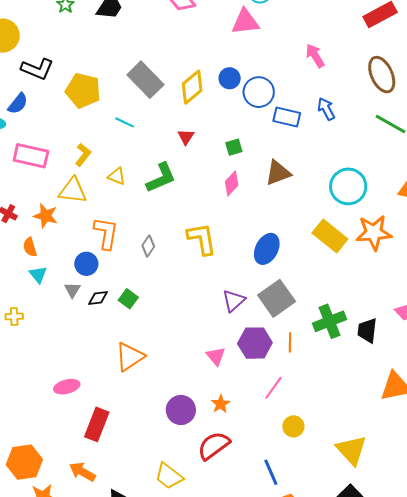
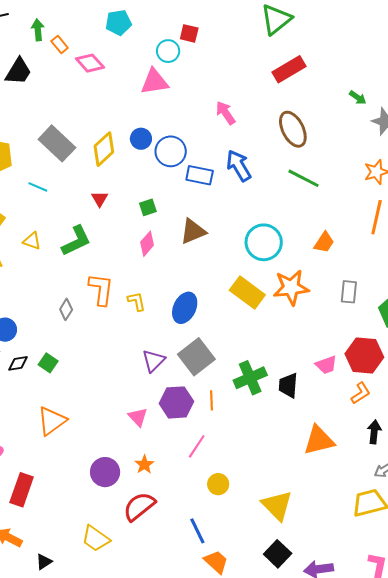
blue arrow: (326, 109) -> (239, 166), size x1.4
orange L-shape: (106, 233) -> (101, 289), moved
yellow L-shape: (202, 239) -> (137, 301), moved, size x0.6

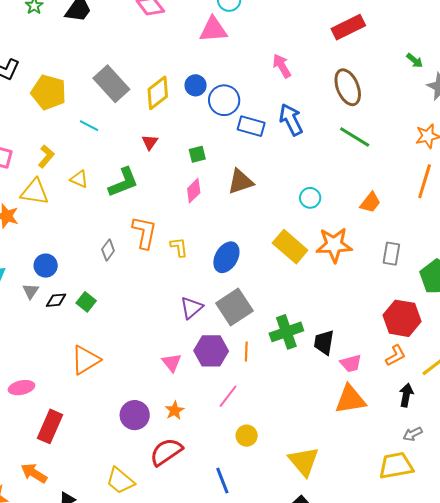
cyan circle: (264, 242) -> (310, 198), size x0.6
pink trapezoid: (326, 365) -> (351, 363), moved

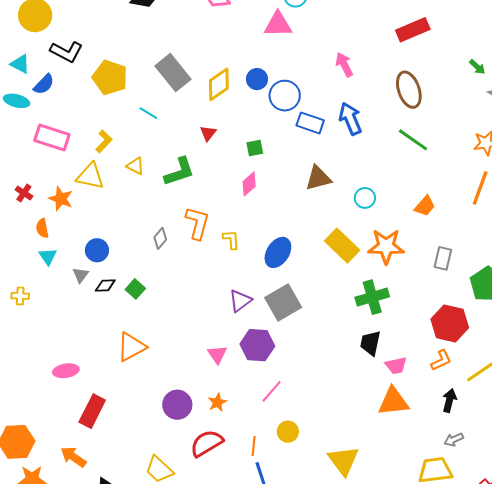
brown triangle: (240, 182) -> (318, 178), moved
green cross: (286, 332) -> (372, 297), moved
orange line: (246, 352) -> (254, 446), moved

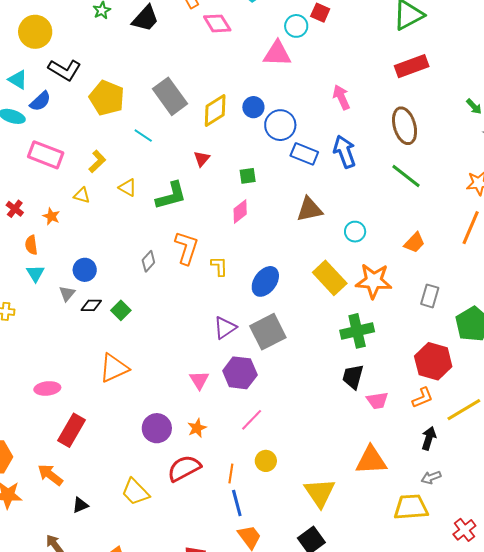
yellow triangle: (90, 176) -> (82, 195), size x0.6
orange star: (61, 199) -> (51, 216), size x0.7
orange triangle: (393, 401) -> (371, 460), moved

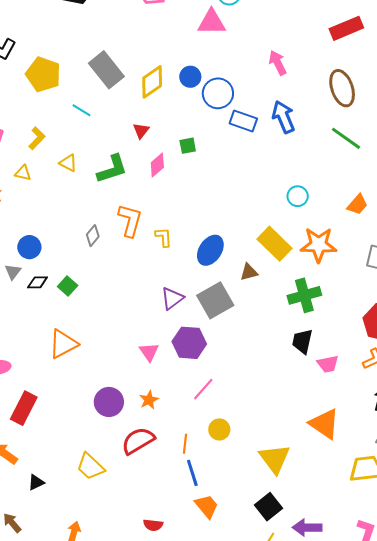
brown triangle: (309, 209) -> (249, 272), moved, size x0.7
pink diamond: (240, 211) -> (157, 165), moved
orange triangle: (371, 460) -> (324, 424), turned 40

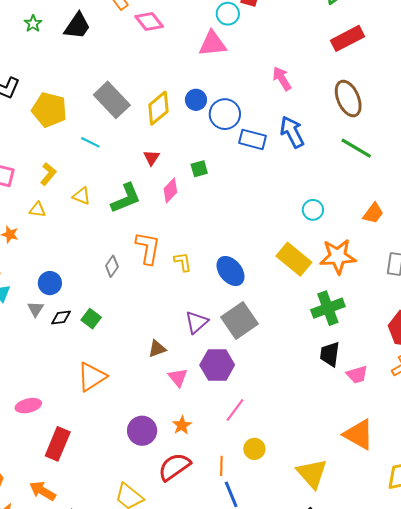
blue ellipse: (210, 250) -> (230, 271), turned -68
brown triangle: (249, 272) -> (157, 349), moved

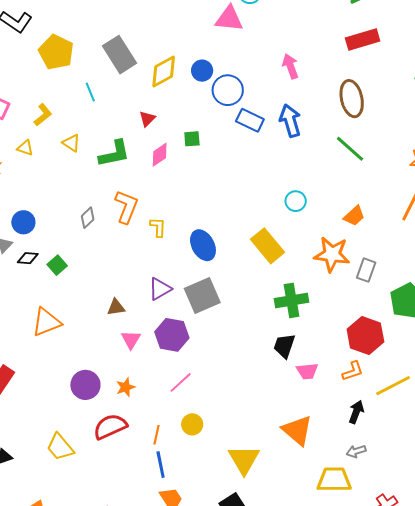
cyan line: (90, 142) -> (90, 92), turned 30
orange star: (338, 256) -> (332, 254), moved

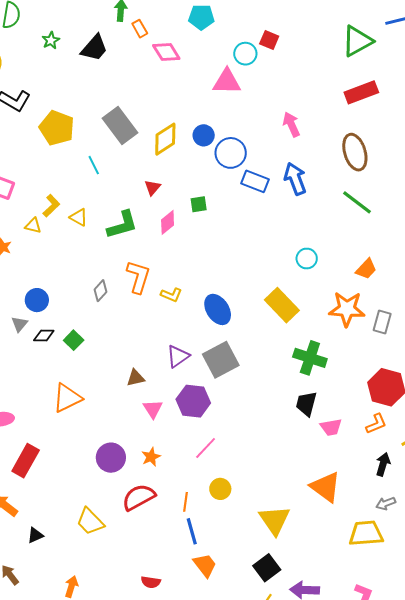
yellow L-shape: (43, 115) -> (51, 206), moved
yellow L-shape: (158, 227) -> (171, 295), turned 115
green cross: (291, 300) -> (310, 358), turned 32

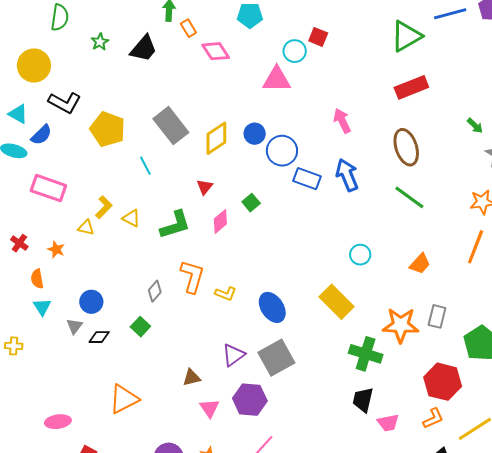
green square: (199, 204) -> (251, 203), turned -30
orange star: (347, 309) -> (401, 325), moved
green square: (74, 340) -> (140, 327), moved

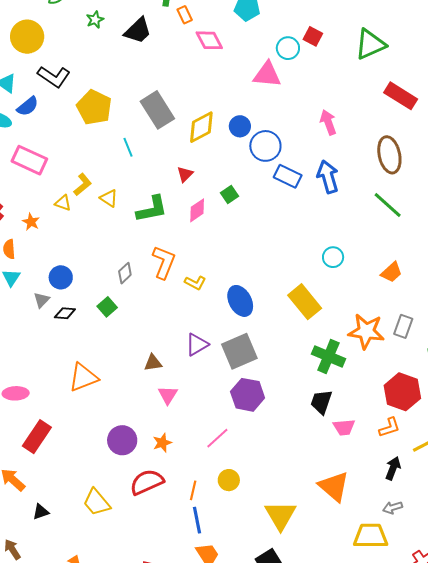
green triangle: (406, 36) -> (370, 44), moved
red rectangle: (411, 87) -> (401, 96), turned 48
purple hexagon: (250, 400) -> (248, 395), moved

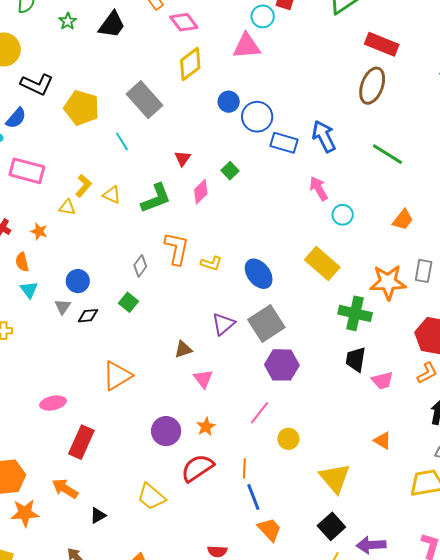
pink arrow: (328, 122) -> (319, 189), moved
yellow diamond: (201, 127) -> (190, 64), moved
brown ellipse: (389, 155) -> (372, 86), moved, turned 42
yellow circle: (229, 480) -> (288, 439), moved
orange triangle: (334, 486) -> (383, 441), size x0.6

